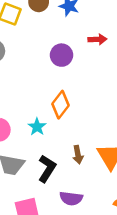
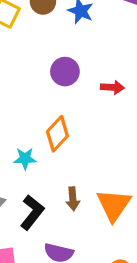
red arrow: (97, 39) -> (112, 87), moved
cyan star: (37, 127) -> (25, 159), turned 30

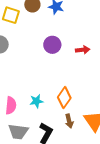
orange diamond: (57, 134) -> (64, 98), moved

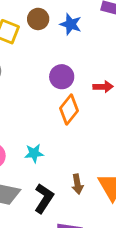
orange diamond: (64, 98) -> (69, 110), moved

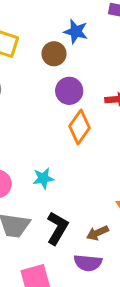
brown circle: (38, 19) -> (54, 54), moved
brown arrow: (77, 184) -> (97, 233), moved, turned 78

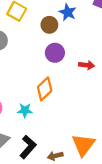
orange diamond: (80, 127) -> (45, 89), moved

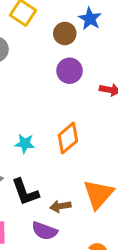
orange diamond: (45, 89) -> (68, 138), moved
black L-shape: (28, 147) -> (25, 192), turned 115

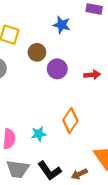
brown circle: (65, 33) -> (37, 52), moved

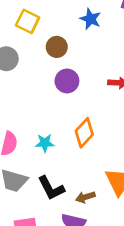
purple circle: (57, 69) -> (67, 81), moved

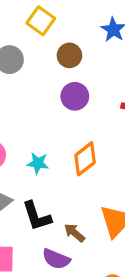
brown arrow: (85, 197) -> (74, 233), turned 48

